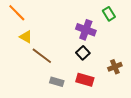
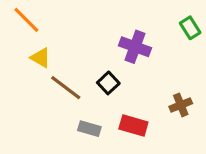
green rectangle: (109, 14) -> (190, 28), moved
black square: (83, 53) -> (108, 83), moved

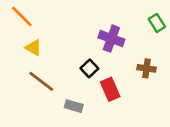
brown line: (66, 88) -> (41, 81), moved
brown cross: (181, 105) -> (147, 68), moved, turned 30
red rectangle: (133, 125) -> (110, 89), moved, turned 50

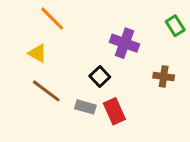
orange line: (22, 16) -> (52, 18), moved
red rectangle: (110, 89) -> (114, 111), moved
gray rectangle: (74, 106) -> (85, 107), moved

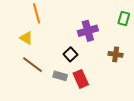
orange line: (52, 18) -> (37, 13), turned 30
green rectangle: (175, 26) -> (124, 18), turned 48
purple cross: (124, 43) -> (88, 31), turned -36

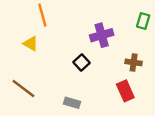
brown line: (32, 65) -> (23, 89), moved
gray rectangle: (60, 76) -> (72, 103), moved
red rectangle: (81, 79) -> (125, 91), moved

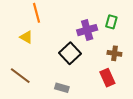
green rectangle: (143, 21) -> (111, 22), moved
black square: (81, 62) -> (70, 53), size x1.5

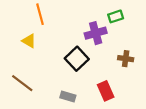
green rectangle: (111, 22) -> (116, 16), moved, turned 56
red rectangle: (107, 78) -> (106, 91), moved

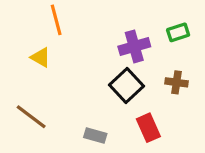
green rectangle: (116, 16) -> (178, 32), moved
black square: (77, 59) -> (126, 86), moved

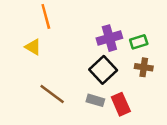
green rectangle: (178, 32) -> (139, 42), moved
brown line: (31, 117) -> (52, 94), moved
gray rectangle: (95, 136) -> (95, 100), moved

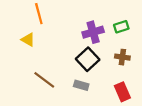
green rectangle: (139, 42) -> (121, 27), moved
red rectangle: (121, 104) -> (122, 92), moved

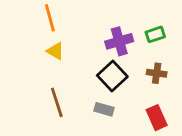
yellow triangle: (28, 40) -> (55, 51), moved
brown line: (44, 80) -> (57, 102), turned 35

